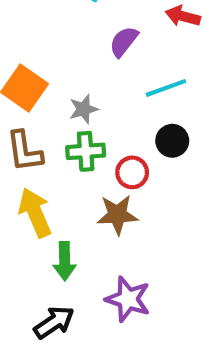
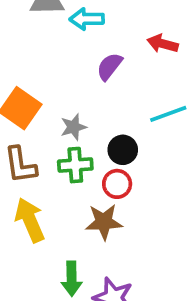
cyan line: (166, 88) -> (168, 114), moved
black circle: (172, 141) -> (123, 150), moved
green arrow: (65, 261) -> (72, 279), moved

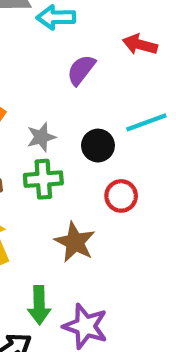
black circle: (123, 150) -> (98, 146), moved
red circle: (117, 184) -> (121, 196), moved
brown star: (104, 222) -> (75, 242), turned 30

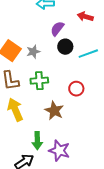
gray star: (41, 137) -> (33, 52), moved
black circle: (98, 146) -> (65, 47), moved

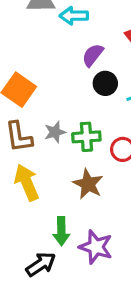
gray star: (33, 52) -> (55, 132), moved
green cross: (39, 81) -> (86, 137), moved

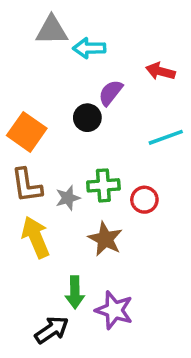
black circle: (105, 83) -> (87, 118), moved
gray star: (55, 132) -> (68, 198), moved

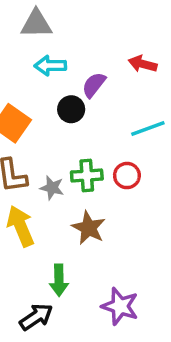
cyan arrow: (89, 48) -> (50, 66), moved
gray star: (68, 198) -> (52, 188), turned 30
red circle: (144, 200) -> (127, 176), moved
purple star: (114, 310) -> (120, 306), moved

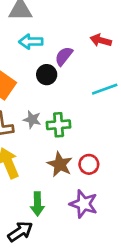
red circle: (127, 176) -> (89, 164), moved
gray star: (52, 188) -> (32, 119), moved
purple star: (120, 306) -> (84, 204), moved

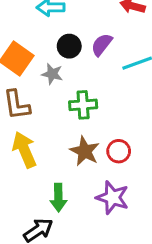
purple semicircle: (64, 56) -> (102, 45), moved
gray star: (32, 119) -> (52, 74), moved

